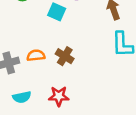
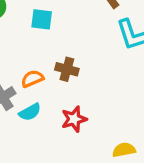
cyan semicircle: (22, 97) -> (30, 112), moved

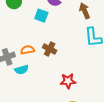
red star: (74, 119) -> (68, 81), moved

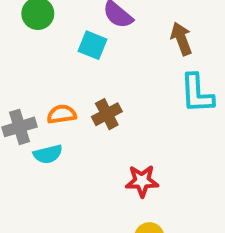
brown cross: (50, 49) -> (107, 114), turned 32

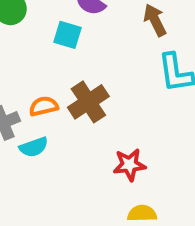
brown cross: (107, 114) -> (88, 102), size x1.4

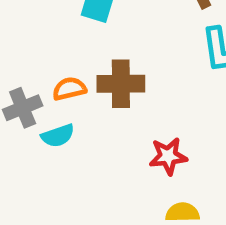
brown cross: (88, 102) -> (121, 84), turned 33

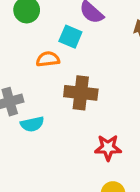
orange semicircle: (69, 89) -> (48, 59), moved

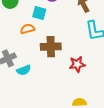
red star: (108, 148) -> (77, 64), moved

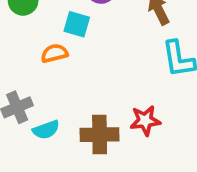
brown cross: (51, 47) -> (100, 135), moved

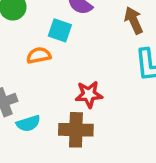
red star: (145, 121) -> (89, 94), moved

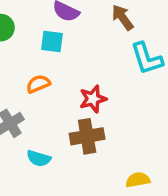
orange semicircle: (39, 55) -> (38, 84), moved
cyan semicircle: (28, 123) -> (39, 158), moved, turned 45

